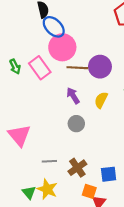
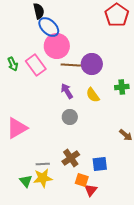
yellow semicircle: (101, 100) -> (93, 95), turned -63
pink triangle: (19, 135) -> (17, 128), turned 40
gray line: (49, 161) -> (43, 164), moved
yellow star: (47, 189) -> (43, 178), turned -30

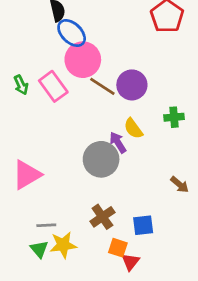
brown line: (71, 65) -> (102, 86), turned 30
purple arrow: (67, 91) -> (118, 142), moved
gray circle: (70, 117) -> (101, 159), size x1.6
gray line: (43, 164) -> (46, 225), moved

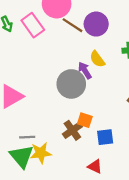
orange square: (118, 248) -> (85, 120), moved
green triangle: (39, 249) -> (22, 156), size x1.6
red triangle: (131, 262) -> (95, 166), turned -42

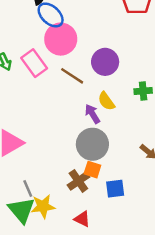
brown line: (72, 25) -> (72, 76), moved
gray circle: (71, 84) -> (92, 144), moved
gray line: (27, 137) -> (28, 189), turned 70
red triangle: (95, 166) -> (82, 219), moved

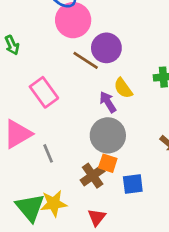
purple circle: (105, 62) -> (106, 48), moved
pink rectangle: (34, 63) -> (44, 92), moved
gray line: (28, 189) -> (48, 153), moved
red triangle: (82, 219) -> (97, 217), turned 42

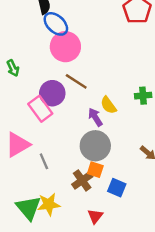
purple circle: (106, 48) -> (52, 93), moved
blue square: (133, 184) -> (117, 188), turned 30
red triangle: (97, 217) -> (95, 216), moved

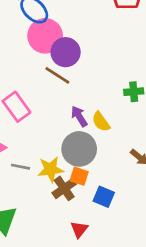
purple circle: (52, 93) -> (66, 52), moved
yellow semicircle: (108, 105) -> (101, 122), moved
gray line: (44, 161) -> (21, 167), turned -56
yellow star: (49, 204) -> (51, 169), moved

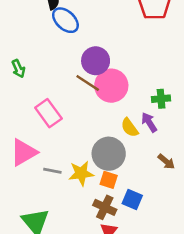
pink circle: (45, 36) -> (111, 86), moved
purple arrow: (79, 116) -> (149, 122), moved
brown cross: (64, 188) -> (105, 207), moved, turned -30

